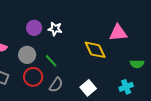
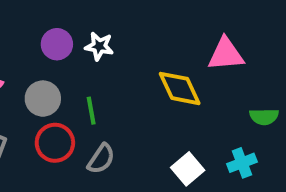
green line: (51, 61) -> (91, 111), turned 32
white square: (88, 88) -> (188, 169), moved

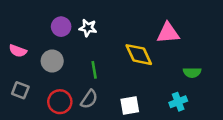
green line: (91, 111) -> (94, 70), moved
red circle: (55, 143) -> (60, 102), moved
white square: (188, 169) -> (130, 106), moved, turned 30

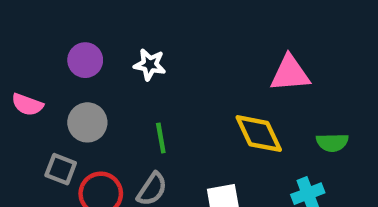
purple circle: (61, 27) -> (85, 60), moved
yellow diamond: (139, 55) -> (259, 134), moved
gray square: (20, 90) -> (61, 169), moved

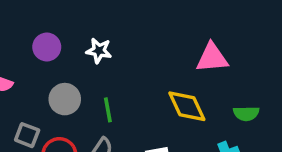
gray circle: (87, 122) -> (65, 99), moved

